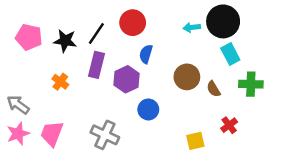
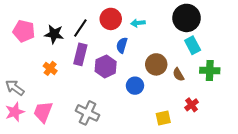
cyan arrow: (192, 27) -> (138, 23), moved
blue circle: (148, 109) -> (135, 86), moved

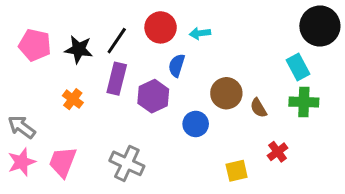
black circle: (187, 18) -> (320, 26), moved
cyan rectangle: (193, 45) -> (298, 67), moved

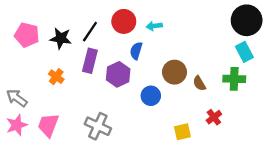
cyan rectangle: (298, 67) -> (244, 52), moved

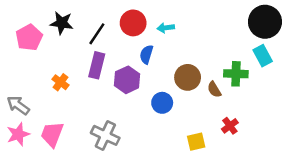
pink pentagon: (27, 35) -> (29, 37), turned 30
black star: (61, 38) -> (62, 23), moved
green cross: (234, 79) -> (236, 74), moved

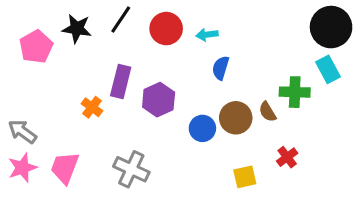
black line: (97, 34) -> (121, 19), moved
blue semicircle: (146, 54) -> (221, 68), moved
brown circle: (188, 77) -> (236, 118), moved
orange cross: (61, 82) -> (92, 107), moved

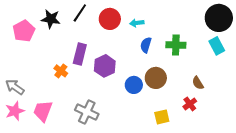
green cross: (295, 92) -> (176, 45), moved
brown semicircle: (267, 112) -> (198, 83), moved

